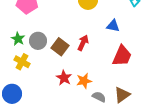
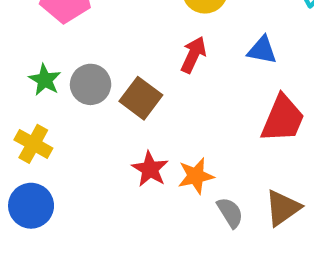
red arrow: (83, 43) -> (193, 55), moved
yellow cross: (22, 62) -> (33, 144), moved
gray semicircle: (99, 97) -> (230, 213), turned 32

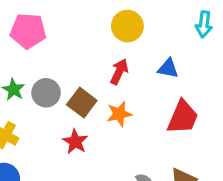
red star: (150, 169) -> (75, 142), moved
orange star: (196, 176) -> (119, 114), moved

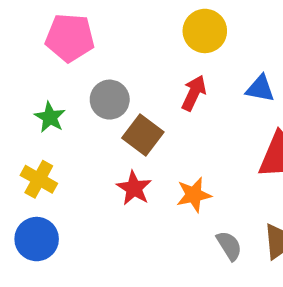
gray circle: (46, 93) -> (110, 100), moved
orange star: (119, 114) -> (194, 195), moved

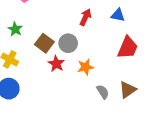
gray circle: (110, 100) -> (68, 43), moved
brown square: (143, 135) -> (44, 43), moved

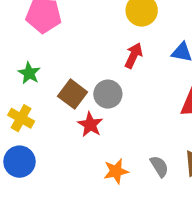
orange star: (85, 67) -> (116, 171), moved

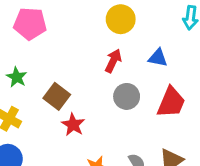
gray circle: (108, 94) -> (127, 96), moved

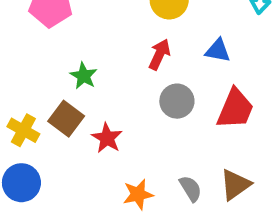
green star: (17, 77) -> (84, 76), moved
brown square: (57, 96) -> (66, 119), moved

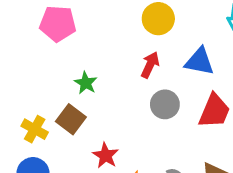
blue triangle: (218, 51) -> (200, 62), size x1.4
red star: (107, 138) -> (106, 156), moved

